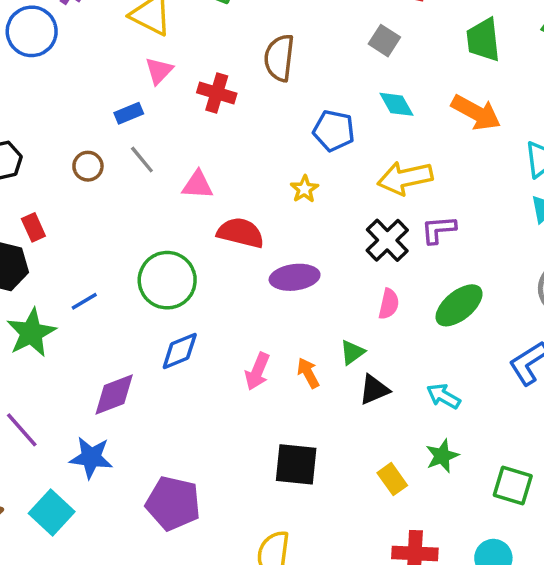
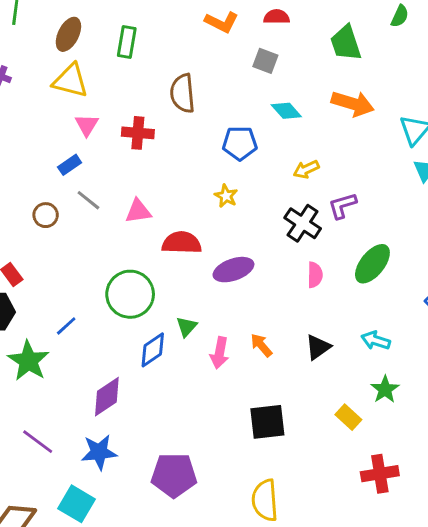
yellow arrow: (405, 178) -> (306, 169), size x0.6
green triangle: (352, 352) -> (187, 327), moved

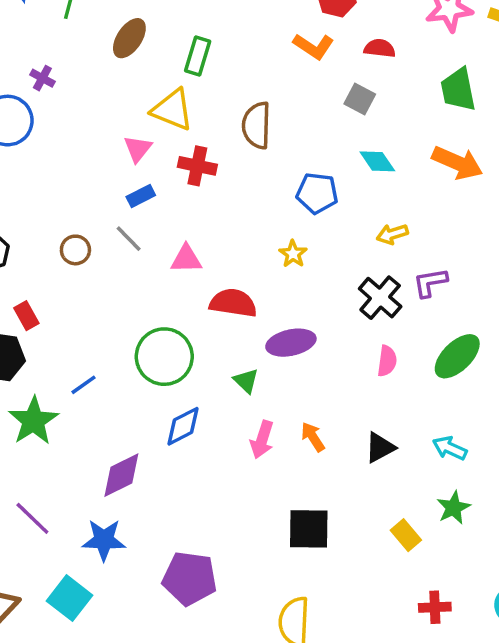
yellow triangle: (70, 81) -> (172, 110), moved
blue rectangle: (70, 165) -> (141, 196), moved
green triangle: (187, 327) -> (246, 381), moved, turned -35
red cross: (380, 474) -> (435, 607), size x0.7

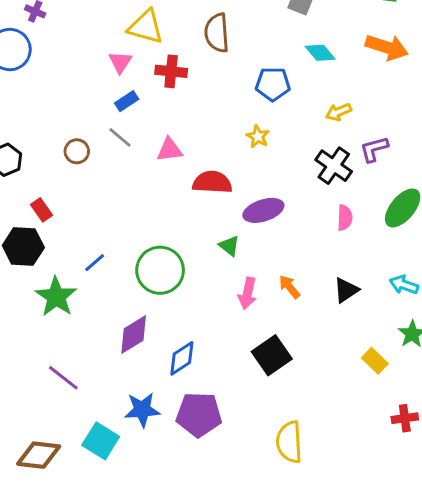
green circle: (164, 357) -> (160, 270), moved
blue diamond: (183, 426) -> (182, 358), moved
black square: (309, 529) -> (272, 355), moved, turned -30
blue star: (104, 540) -> (142, 410), moved

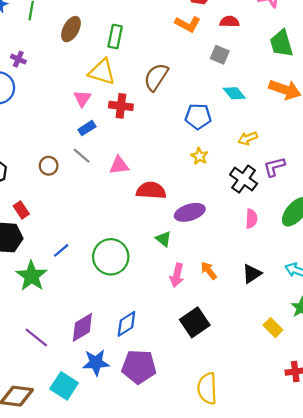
brown semicircle: (217, 33) -> (156, 77), turned 36
yellow star: (258, 137) -> (199, 156), moved
purple diamond: (134, 334) -> (82, 327), moved

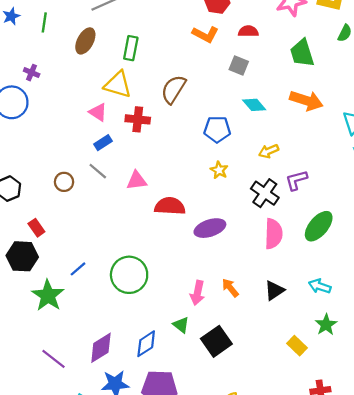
pink triangle: (82, 98) -> (98, 112), turned -30
pink semicircle: (251, 219) -> (273, 234), size x1.5
green triangle: (163, 239) -> (181, 325), moved

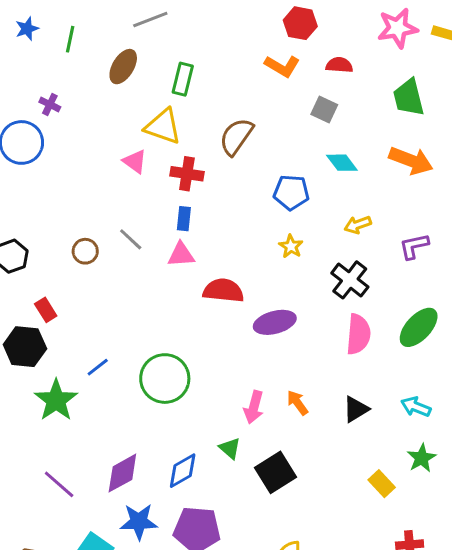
blue rectangle: (103, 143) -> (184, 219), moved, turned -54
purple L-shape: (296, 180) -> (414, 246), moved

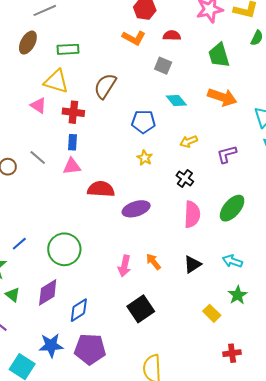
green rectangle: (183, 79) -> (68, 49), turned 75
black cross: (350, 280) -> (185, 178), size x0.7
green triangle: (230, 448) -> (13, 295), moved
purple diamond: (122, 473) -> (48, 292), moved

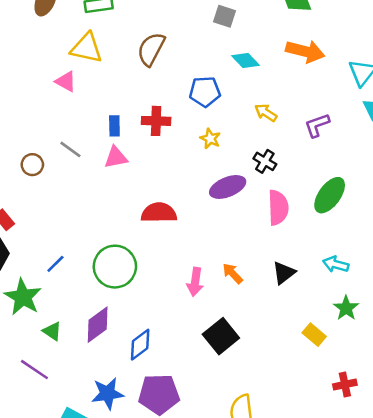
red cross: (73, 112) -> (156, 121), moved
yellow arrow: (189, 141) -> (266, 113), turned 60
red semicircle: (101, 189) -> (159, 213), moved
purple ellipse: (136, 209) -> (228, 187), moved

